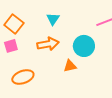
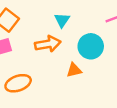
cyan triangle: (53, 19) -> (62, 20), moved

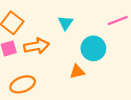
orange arrow: (48, 44) -> (37, 46), moved

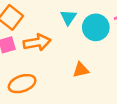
cyan circle: (93, 48) -> (96, 27), moved

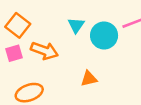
orange arrow: (37, 42) -> (44, 51), turned 30

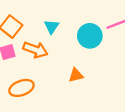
cyan triangle: (76, 25) -> (52, 27), moved

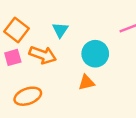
cyan circle: (90, 36) -> (95, 54), moved

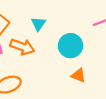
orange triangle: (86, 82) -> (78, 75), moved, turned 35

